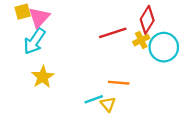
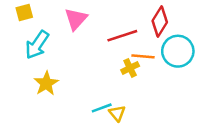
pink triangle: (39, 17) -> (76, 19), moved
yellow cross: (141, 40) -> (130, 68), moved
orange line: (119, 83) -> (143, 56), moved

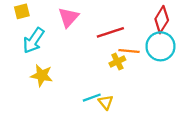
red diamond: (160, 22) -> (162, 20), moved
yellow star: (46, 83) -> (42, 75), turned -30

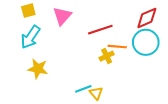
yellow square: (22, 11) -> (28, 11), moved
red diamond: (162, 20) -> (147, 18), turned 35

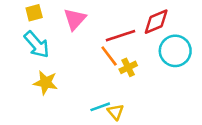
red diamond: (147, 18) -> (156, 22), moved
cyan arrow: (30, 37) -> (37, 45), turned -75
orange line: (117, 47) -> (109, 56), moved, turned 48

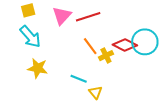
red diamond: (156, 22) -> (125, 45), moved, turned 50
red line: (121, 36) -> (88, 17), moved
cyan line: (100, 107) -> (79, 79), moved, turned 42

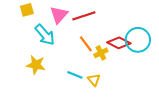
cyan arrow: (30, 37) -> (45, 35), moved
yellow triangle: (95, 92) -> (94, 80), moved

